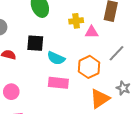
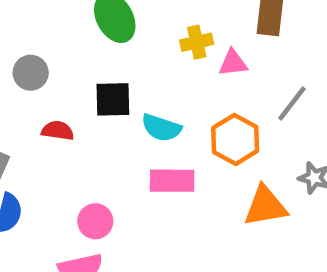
pink circle: (11, 92) -> (95, 221), moved
orange triangle: (100, 99) -> (265, 206), turned 30

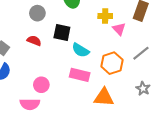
pink triangle: (233, 63) -> (119, 29), turned 40
gray circle: (31, 73) -> (37, 13), moved
orange triangle: (265, 206) -> (104, 97), moved

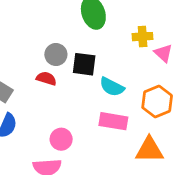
gray circle: (37, 13) -> (56, 55), moved

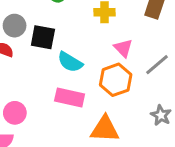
pink triangle: (163, 53) -> (123, 48), moved

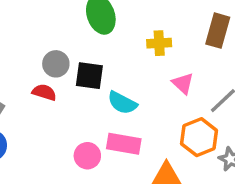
orange hexagon: (116, 80) -> (199, 137), moved
pink circle: (15, 113) -> (87, 156), moved

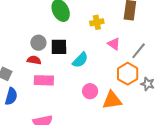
cyan semicircle: (122, 103) -> (80, 60), turned -66
pink rectangle: (124, 144) -> (44, 80), moved
pink circle: (87, 156) -> (90, 91), moved

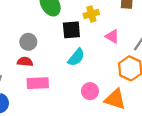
black square: (59, 47) -> (71, 30), moved
orange triangle: (112, 100) -> (115, 99), turned 30

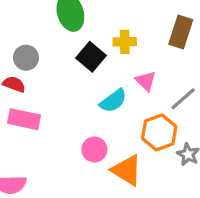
black square: (71, 30) -> (91, 57), turned 30
cyan semicircle: (76, 57) -> (113, 101), moved

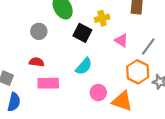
gray circle: (26, 58) -> (39, 31), moved
cyan semicircle: (113, 101) -> (84, 66), moved

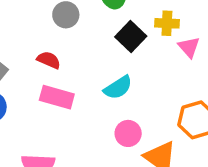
pink triangle: (121, 40) -> (189, 47), moved

